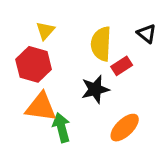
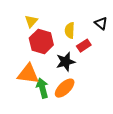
yellow semicircle: (101, 44) -> (70, 30), size x0.7
red hexagon: (34, 64) -> (41, 41), moved
orange ellipse: (125, 128) -> (65, 88), moved

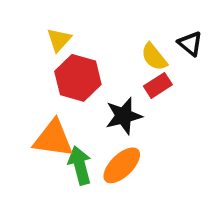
yellow semicircle: (70, 30) -> (154, 57), moved, turned -42

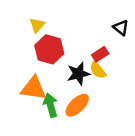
yellow semicircle: (154, 57) -> (98, 70), moved

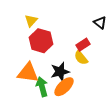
black star: (78, 74) -> (60, 72), moved

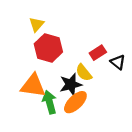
black triangle: (100, 23) -> (118, 62), moved
yellow semicircle: (81, 58) -> (84, 73), moved

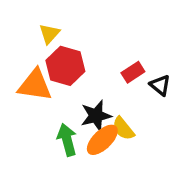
yellow semicircle: (84, 73) -> (123, 129), moved
orange triangle: (33, 86) -> (35, 85), moved

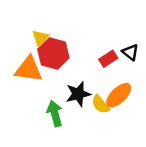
yellow triangle: (49, 34) -> (40, 38), moved
black triangle: (160, 85) -> (130, 52), moved
orange ellipse: (102, 140) -> (119, 95), moved

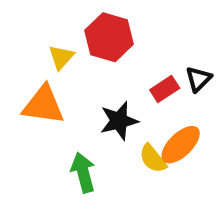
black triangle: (130, 52) -> (199, 79), turned 36
red hexagon: (53, 53) -> (109, 37), moved
black star: (78, 94) -> (119, 121), moved

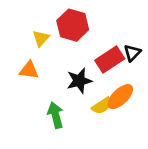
red rectangle: (165, 89) -> (110, 60), size x1.5
orange triangle: (43, 105) -> (29, 70), size x0.7
yellow semicircle: (153, 159) -> (102, 106), turned -84

